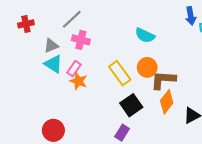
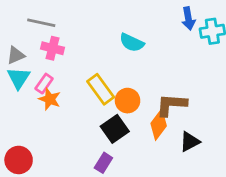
gray line: (72, 19) -> (41, 23), turned 55
cyan triangle: (53, 64) -> (19, 78), turned 30
orange circle: (147, 67) -> (127, 101), moved
brown L-shape: (163, 80) -> (171, 105), moved

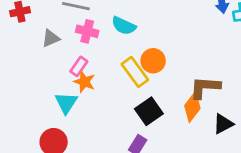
cyan semicircle: (132, 43) -> (124, 26), moved
cyan triangle: (19, 78) -> (66, 103), moved
orange circle: (127, 101) -> (153, 61), moved

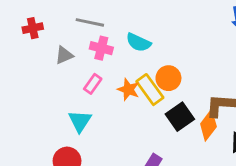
orange star: (84, 82) -> (128, 90), moved
black square: (149, 111) -> (180, 117), moved

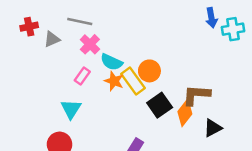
cyan semicircle: (138, 42) -> (111, 62), moved
pink cross: (101, 48) -> (90, 44), turned 30
gray triangle: (64, 55) -> (52, 39), moved

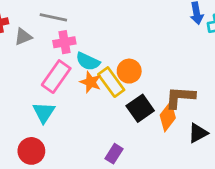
pink cross: (90, 44) -> (64, 42), turned 36
pink rectangle: (82, 76) -> (56, 77), size x1.6

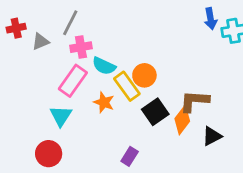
gray line: (53, 17) -> (70, 23), turned -75
orange star: (91, 82) -> (104, 102), moved

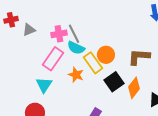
gray line: (70, 23) -> (74, 34), moved, turned -54
brown L-shape: (194, 101) -> (139, 57), moved

